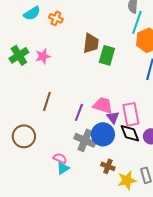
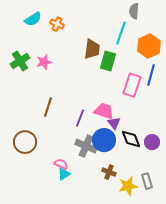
cyan line: (137, 22) -> (121, 33), moved
pink rectangle: (131, 114) -> (132, 85), moved, turned 30

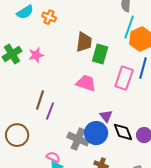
cyan line: (121, 33) -> (129, 27), moved
pink trapezoid: (104, 111) -> (86, 83), moved
purple line: (80, 118) -> (50, 111), moved

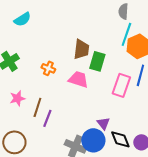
orange cross: (49, 17) -> (48, 68), moved
pink star: (36, 55) -> (17, 98), moved
pink trapezoid: (86, 83) -> (78, 79), moved

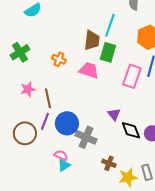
cyan line: (126, 34) -> (110, 25), moved
brown line: (37, 107) -> (48, 98), turned -30
purple line: (47, 118) -> (45, 121), moved
blue circle: (93, 140) -> (67, 123), moved

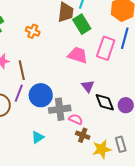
green rectangle: (108, 52) -> (82, 24), turned -48
pink trapezoid: (89, 70) -> (78, 55), moved
gray cross: (86, 137) -> (60, 109), turned -30
pink semicircle: (61, 155) -> (76, 119), moved

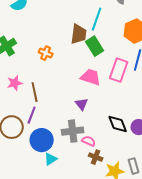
purple triangle: (88, 86) -> (82, 104), moved
blue circle: (41, 95) -> (42, 140), moved

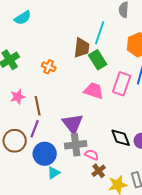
purple triangle: (82, 104) -> (73, 124), moved, size x1.6
brown cross: (96, 157) -> (99, 171), turned 32

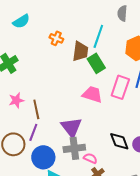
orange cross: (49, 67) -> (56, 38), moved

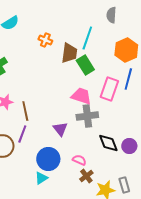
purple triangle: (71, 127) -> (60, 129), size x0.7
gray cross: (74, 148) -> (87, 116), moved
blue circle: (43, 157) -> (48, 159), moved

